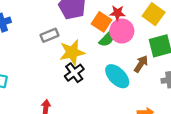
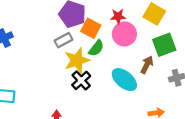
orange square: (102, 22) -> (91, 28), moved
gray rectangle: (49, 35) -> (64, 40), moved
green semicircle: (107, 39) -> (96, 48), moved

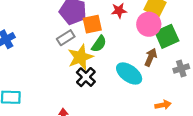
orange square: (91, 28) -> (92, 24), turned -36
pink circle: (124, 34) -> (149, 24), moved

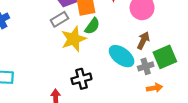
green square: (167, 36) -> (165, 57), moved
gray cross: (181, 69) -> (146, 66), moved
black cross: (86, 77) -> (81, 79), moved, turned 30

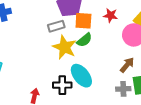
yellow star: (74, 39) -> (64, 47), turned 30
cyan ellipse: (122, 56) -> (81, 76), moved

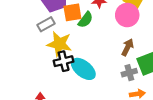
green semicircle: (84, 40) -> (86, 20), moved
black cross: (62, 85) -> (64, 61), moved

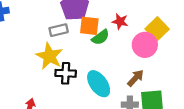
yellow star: (59, 44) -> (49, 56), moved
cyan ellipse: (83, 69) -> (99, 84), moved

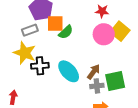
red star: (120, 21) -> (102, 11), moved
yellow square: (157, 29) -> (120, 31), moved
brown arrow: (136, 78) -> (94, 72), moved

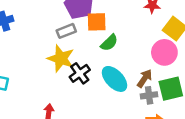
green semicircle: (66, 32) -> (109, 43), moved
pink circle: (104, 34) -> (164, 52), moved
black cross: (40, 66) -> (80, 73), turned -30

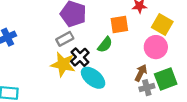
orange square: (97, 22) -> (119, 24), moved
black cross: (80, 73) -> (80, 57), moved
cyan ellipse: (114, 79) -> (93, 78), moved

